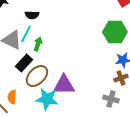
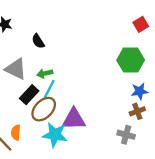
black semicircle: (32, 15) -> (38, 41), turned 56
cyan line: (26, 34) -> (49, 89), moved
green arrow: (38, 44) -> (45, 73), turned -120

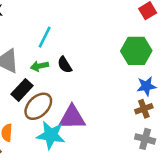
black semicircle: (38, 41) -> (65, 65), moved
cyan line: (49, 89) -> (45, 37), moved
gray cross: (126, 135) -> (145, 139), moved

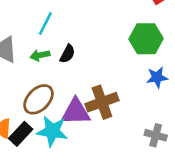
black semicircle: (65, 65) -> (67, 54), turned -120
black rectangle: (22, 90) -> (21, 134), moved
brown cross: (144, 109) -> (102, 102), moved, size x1.6

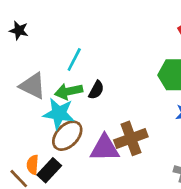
green arrow: (40, 55) -> (69, 91), size x1.4
cyan star: (52, 131) -> (59, 114), moved

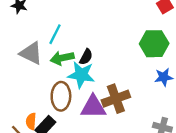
cyan line: (74, 60) -> (55, 34), moved
cyan star: (59, 114) -> (81, 75), moved
brown ellipse: (67, 136) -> (61, 96), turned -44

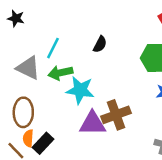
black semicircle: (86, 57) -> (100, 44), moved
brown ellipse: (61, 96) -> (23, 112), moved

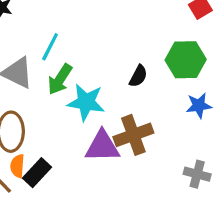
black semicircle: (100, 44) -> (138, 76), moved
green arrow: (60, 73) -> (60, 79), turned -45

